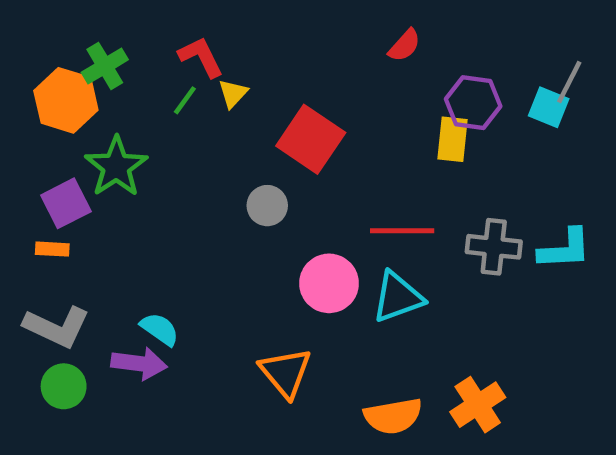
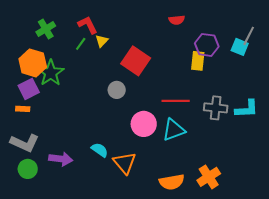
red semicircle: (404, 45) -> (177, 20), turned 42
orange hexagon: (66, 100) -> (33, 63), moved
cyan semicircle: (160, 329) -> (100, 150), moved

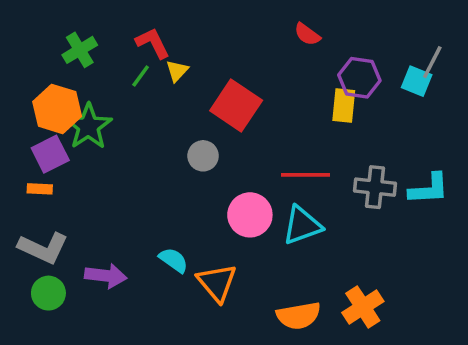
red semicircle: (177, 20) -> (307, 34), turned 42

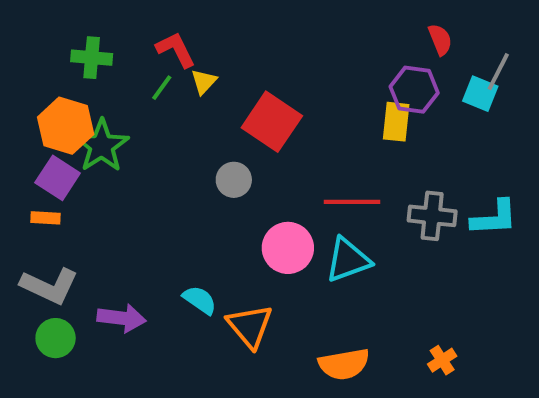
red semicircle: (307, 34) -> (440, 40), moved, turned -148
green cross: (80, 50) -> (92, 58), turned 36
purple square: (50, 154) -> (58, 178), turned -30
orange cross: (363, 307) -> (442, 360), moved, size x0.6

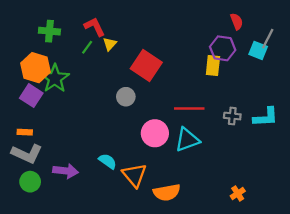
gray cross: (432, 216) -> (232, 116), size x0.7
orange rectangle: (45, 218) -> (25, 132), moved
orange semicircle: (344, 364) -> (167, 192), moved

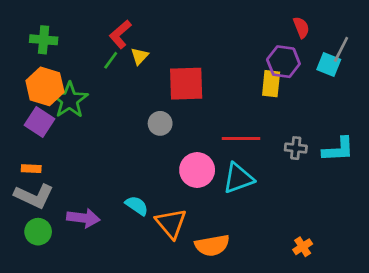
red L-shape: (95, 27) -> (120, 34), turned -105
green cross: (49, 31) -> (44, 40), moved
red square: (146, 66) -> (186, 84), turned -36

